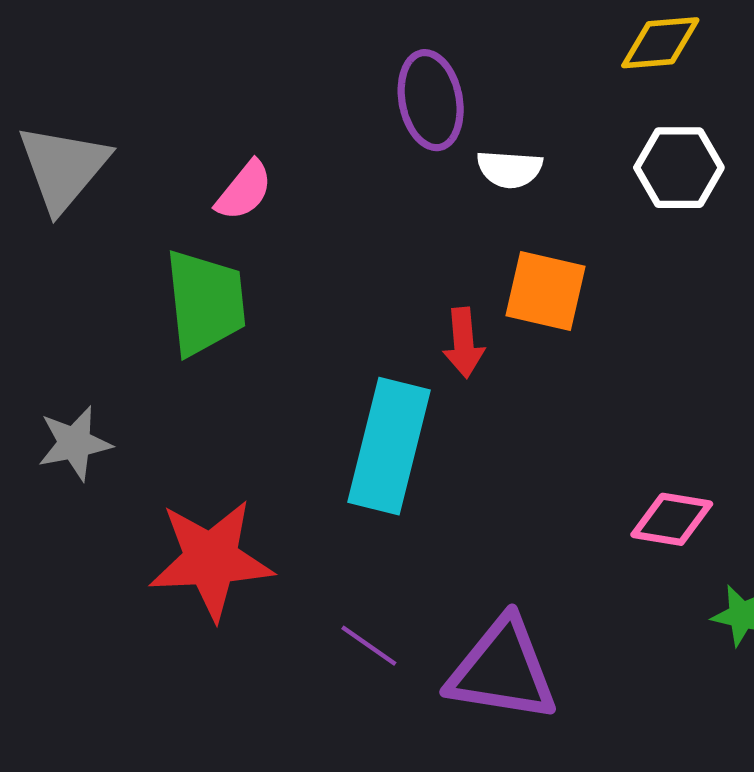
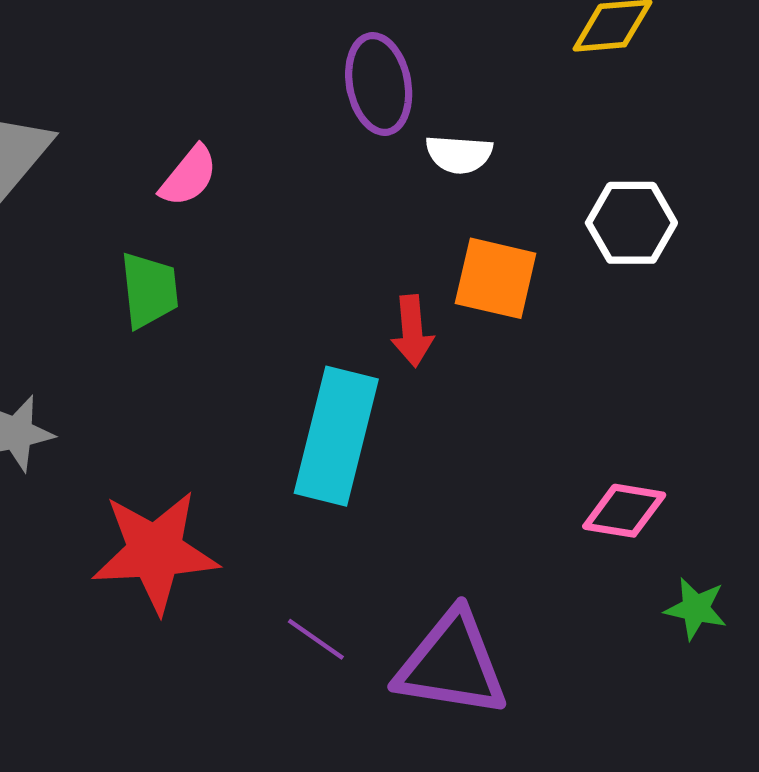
white hexagon: (679, 168) -> (631, 223), moved
green trapezoid: (205, 303) -> (149, 290), size x0.7

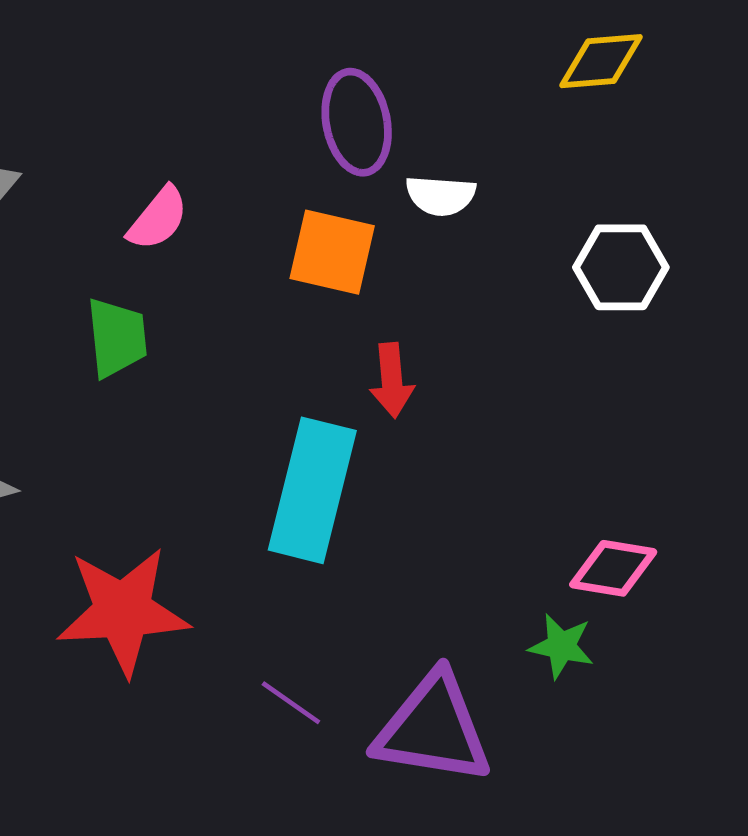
orange square: (496, 278) -> (332, 252), moved
green star: (696, 609) -> (561, 646), moved

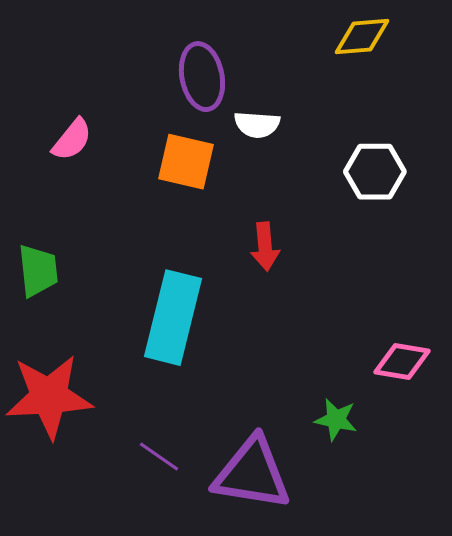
green trapezoid: (117, 338) -> (38, 271), moved
red arrow: (392, 380) -> (265, 247), moved
pink diamond: (613, 568) -> (402, 362), moved

